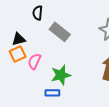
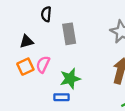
gray rectangle: (60, 32) -> (69, 34), turned 42
orange square: (18, 54) -> (25, 67), moved

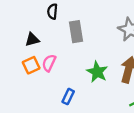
green star: (70, 79) -> (97, 72), moved, turned -30
blue rectangle: (61, 97) -> (68, 97), turned -64

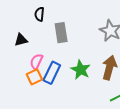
orange square: (31, 65) -> (34, 77), moved
blue rectangle: (68, 97) -> (52, 73), moved, size x1.5

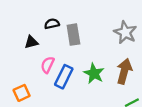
black semicircle: (39, 14) -> (52, 24), moved, turned 72
orange square: (34, 77) -> (22, 93), moved

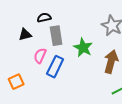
gray rectangle: (73, 35) -> (56, 36), moved
green star: (94, 73) -> (83, 48), moved

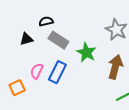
gray rectangle: (56, 36) -> (58, 40), turned -48
pink semicircle: (40, 56) -> (37, 71), moved

